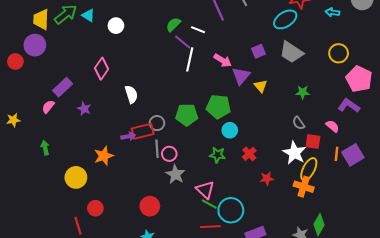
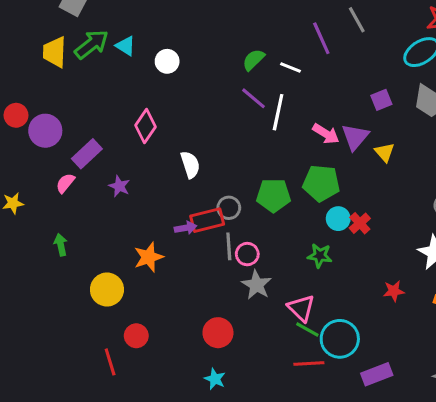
purple line: (183, 42) -> (253, 98), moved
purple circle: (35, 45) -> (45, 131), moved
pink arrow: (223, 60) -> (326, 134), moved
red cross: (249, 154) -> (360, 223), moved

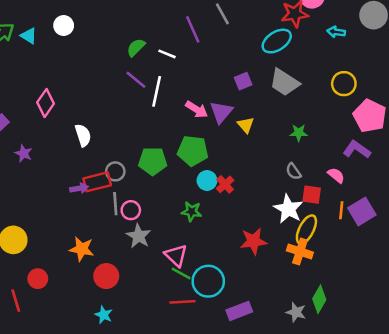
white circle: (167, 61) -> (64, 26), moved
orange star: (149, 257) -> (82, 249), moved, turned 30
red star: (394, 291) -> (253, 241), size x1.5

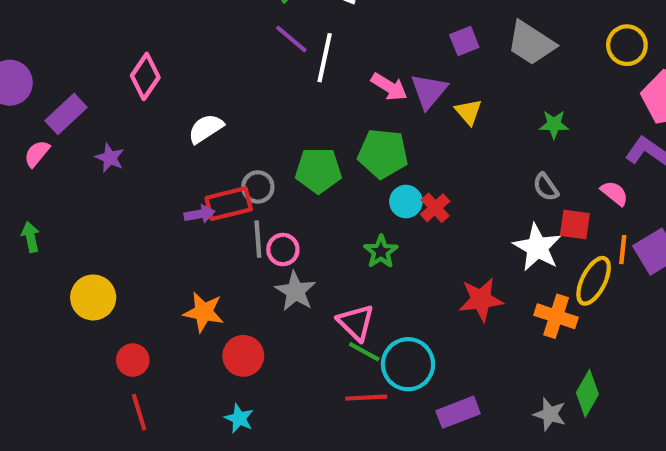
white semicircle: (83, 135) -> (206, 129), turned -105
green star: (191, 211) -> (381, 252), turned 30
yellow ellipse: (306, 230) -> (594, 281), moved
red line: (16, 301) -> (139, 412), moved

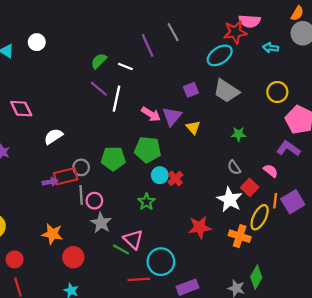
pink diamond: (145, 76) -> (21, 109), turned -60
red square: (575, 224) -> (250, 187), turned 35
green line: (364, 352) -> (121, 249), moved

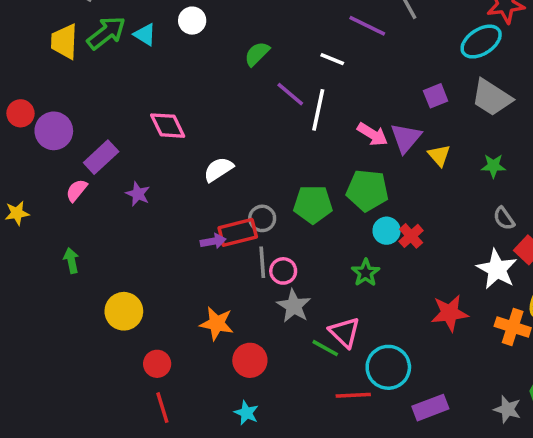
purple line: (148, 45) -> (367, 26), turned -40
green semicircle: (99, 61) -> (257, 54), moved
green star: (239, 134) -> (493, 166), moved

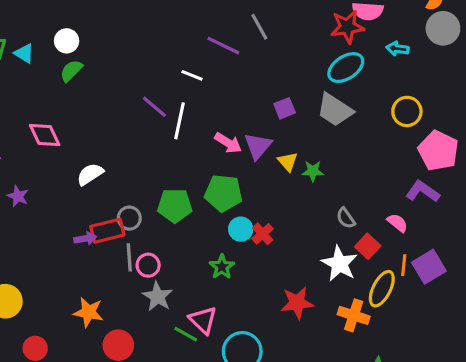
cyan ellipse: (481, 42) -> (346, 68), moved
green semicircle: (257, 54) -> (71, 71), moved
green star: (493, 166) -> (313, 171), moved

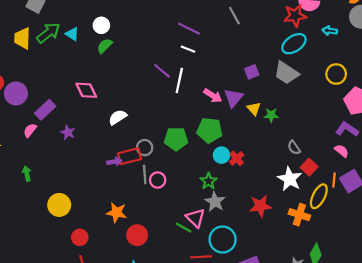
purple line: (223, 46) -> (189, 29), moved
pink semicircle: (397, 223) -> (342, 151), moved
gray star: (158, 297) -> (215, 202), moved

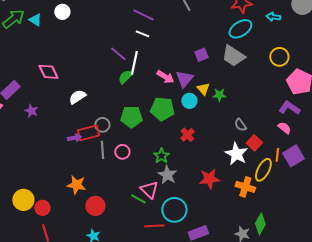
green semicircle: (105, 46) -> (125, 77), moved
cyan circle: (221, 155) -> (189, 101), moved
pink circle: (158, 180) -> (122, 152), moved
yellow circle: (59, 205) -> (23, 200), moved

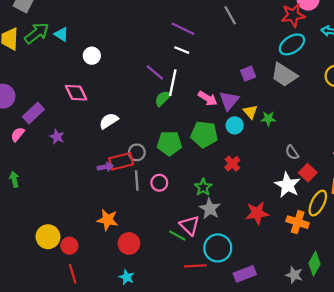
white circle: (62, 12) -> (92, 56), moved

